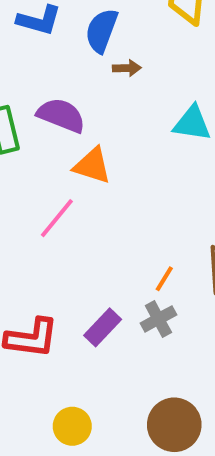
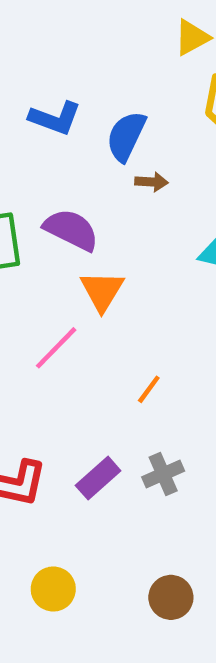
orange triangle: (92, 166) -> (102, 291), turned 39
orange line: (164, 279) -> (149, 389), moved
brown circle: (174, 425) -> (171, 597), size x0.7

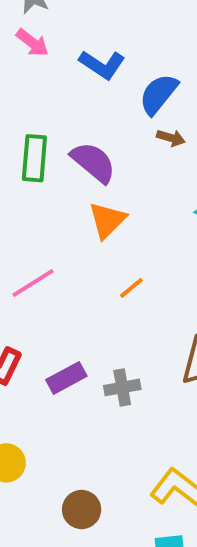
pink line: (56, 348) -> (33, 283), moved
orange line: (149, 389) -> (131, 288), moved
brown circle: (171, 597) -> (82, 509), moved

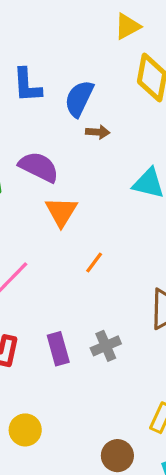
blue L-shape: (102, 65) -> (27, 85), turned 66
purple rectangle: (66, 378) -> (58, 349), turned -64
brown circle: (82, 509) -> (117, 456), moved

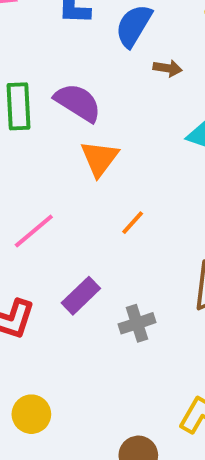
brown arrow: (98, 132) -> (168, 68), moved
purple rectangle: (58, 349) -> (81, 296), moved, turned 56

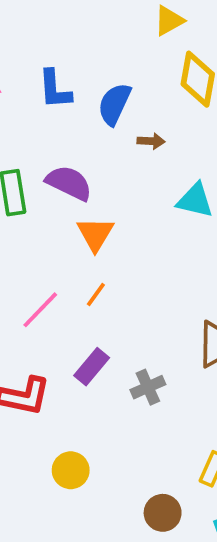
orange line: (133, 223) -> (96, 294), moved
yellow circle: (31, 414) -> (71, 470), moved

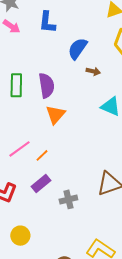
blue L-shape: (55, 89) -> (47, 22), moved
purple semicircle: (69, 183) -> (46, 85), turned 45
orange line: (96, 294) -> (42, 155), moved

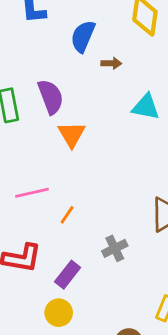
pink line: (20, 149) -> (32, 193), turned 35
orange line: (42, 155) -> (67, 215), moved
purple rectangle: (41, 183) -> (68, 275), moved

